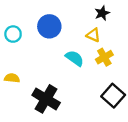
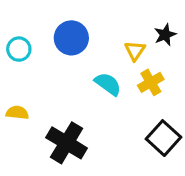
black star: (102, 13) -> (165, 35), moved
yellow triangle: (93, 35) -> (135, 51), turned 40

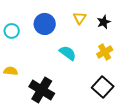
yellow triangle: (135, 51) -> (80, 18), moved
yellow cross: (151, 82) -> (105, 52), moved

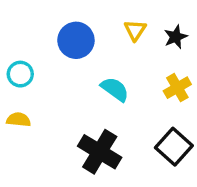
cyan circle: (12, 31) -> (20, 74), moved
black cross: (42, 90) -> (100, 152), moved

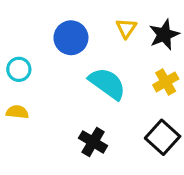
black star: (176, 37) -> (164, 35), size x1.4
cyan semicircle: (115, 89) -> (107, 84), size x1.4
black cross: (100, 152) -> (93, 142), size x0.7

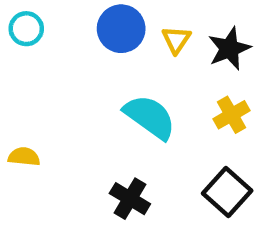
blue circle: (71, 38) -> (121, 29), moved
cyan circle: (19, 69) -> (26, 29), moved

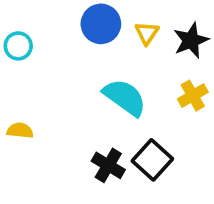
cyan circle: (26, 29) -> (18, 46), moved
black square: (227, 192) -> (152, 160), moved

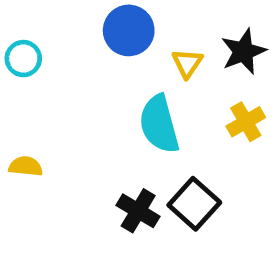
yellow triangle: (147, 33) -> (187, 63), moved
cyan semicircle: (125, 97) -> (159, 124), turned -141

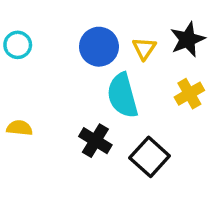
blue circle: (129, 30) -> (99, 47), moved
black cross: (138, 211) -> (95, 141), moved

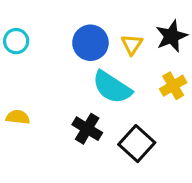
cyan semicircle: (122, 95) -> (112, 87), turned -42

